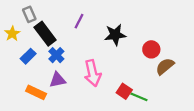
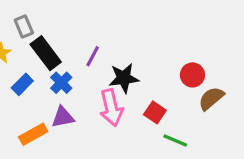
purple line: (79, 21) -> (93, 56), moved
black star: (115, 35) -> (124, 78), moved
red square: (124, 91) -> (155, 112), moved
orange rectangle: (36, 92) -> (33, 134), turned -54

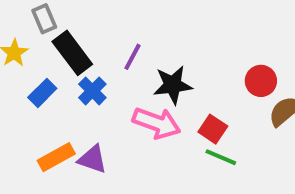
pink arrow: (111, 108) -> (157, 123), turned -57
purple triangle: (63, 117) -> (92, 159), moved, turned 30
green line: (175, 141) -> (221, 157), moved

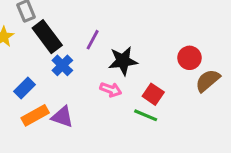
blue rectangle: (42, 93) -> (25, 88), moved
pink arrow: (157, 123) -> (111, 90), size x0.6
green line: (221, 157) -> (146, 115), moved

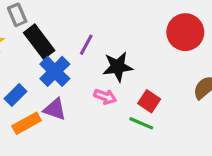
red circle: (190, 58) -> (185, 32), moved, size x1.5
blue cross: (62, 65) -> (55, 71), size x1.4
purple triangle: (62, 117) -> (55, 109), moved

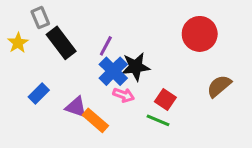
blue cross: (55, 71) -> (113, 71), moved
orange rectangle: (27, 123) -> (95, 120), moved, turned 70

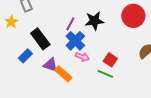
black rectangle: (61, 43) -> (40, 39), moved
black star: (136, 67) -> (94, 21), moved

